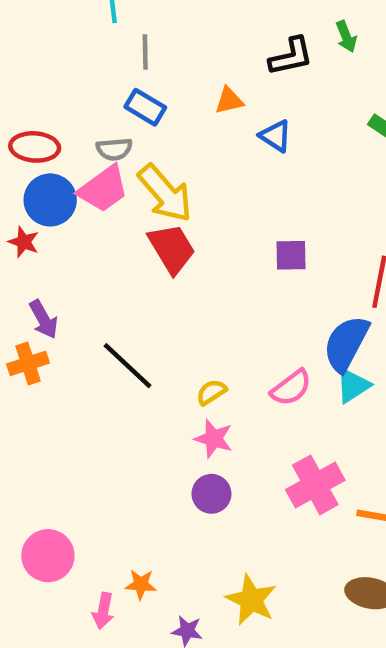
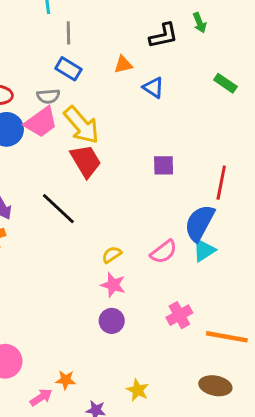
black line: (127, 366) -> (58, 209), moved
pink cross: (315, 485) -> (179, 315), size x0.7
yellow star: (251, 600) -> (138, 390), size x0.7
pink arrow: (103, 611) -> (41, 397), turned -135

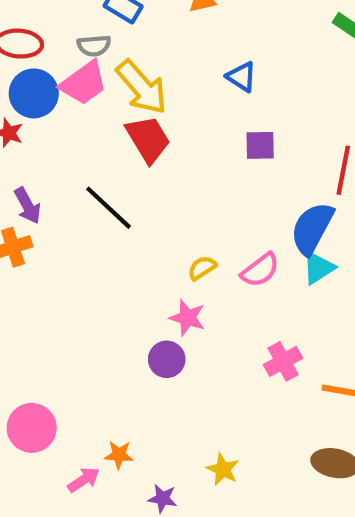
blue triangle: (153, 88) -> (241, 77), moved
yellow semicircle: (112, 255) -> (202, 268), moved
purple circle: (112, 321) -> (167, 359), moved

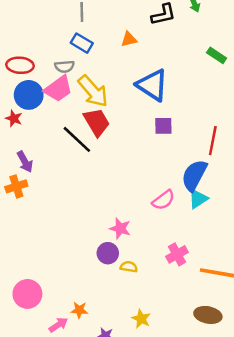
blue triangle: (241, 77) -> (152, 85), size x1.8
black line: (109, 208) -> (77, 139), moved
yellow semicircle: (202, 268) -> (129, 267), moved, turned 42

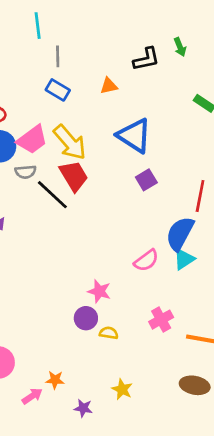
gray semicircle: (65, 67) -> (25, 172), moved
purple square: (163, 126) -> (146, 180), turned -30

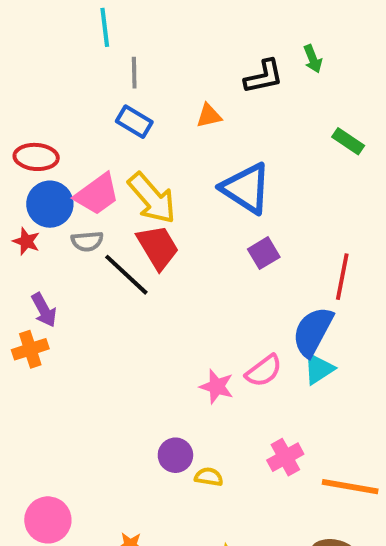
pink star: (99, 291) -> (217, 387), moved

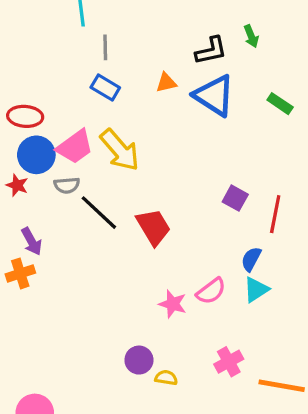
blue triangle: (246, 188) -> (214, 96), moved
red trapezoid: (158, 247) -> (153, 227), moved
purple square: (264, 253) -> (235, 198), moved, turned -30
blue semicircle: (313, 332) -> (251, 259), size x0.6

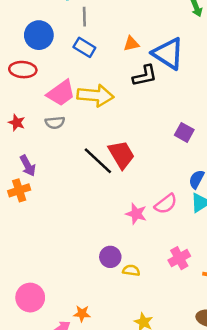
black L-shape: (211, 51) -> (145, 76), moved
yellow arrow: (120, 150) -> (95, 95), turned -44
blue circle: (36, 155) -> (39, 35), moved
black line: (99, 213) -> (98, 161), moved

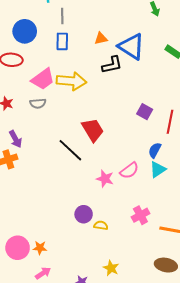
blue rectangle: (84, 47) -> (62, 41), turned 60
black line: (98, 161) -> (70, 150), moved
orange star: (82, 314) -> (40, 248), moved

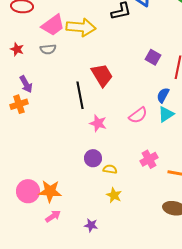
black line: (70, 150) -> (80, 95), turned 36
pink star: (105, 179) -> (98, 123), moved
orange star: (40, 248) -> (50, 191), size x1.6
yellow star: (111, 268) -> (114, 195), moved

